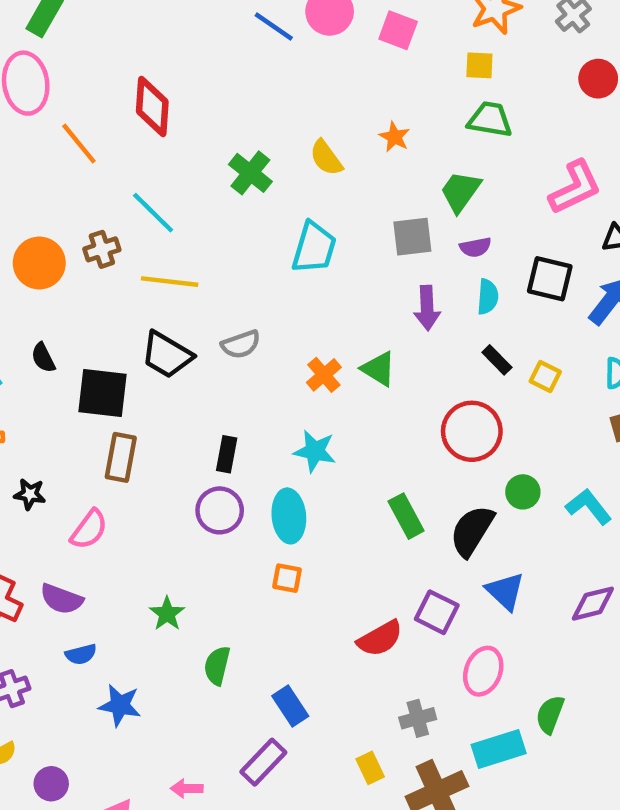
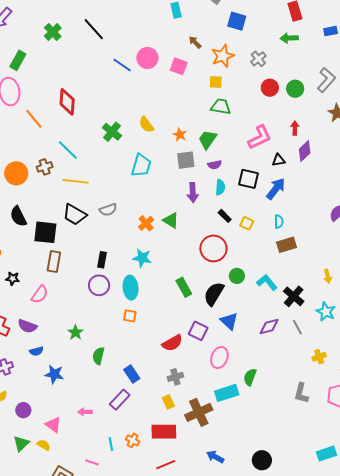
orange star: (395, 137) -> (180, 135), moved
black semicircle: (43, 358) -> (18, 216), size x1.5
gray cross: (418, 718) -> (175, 377), moved

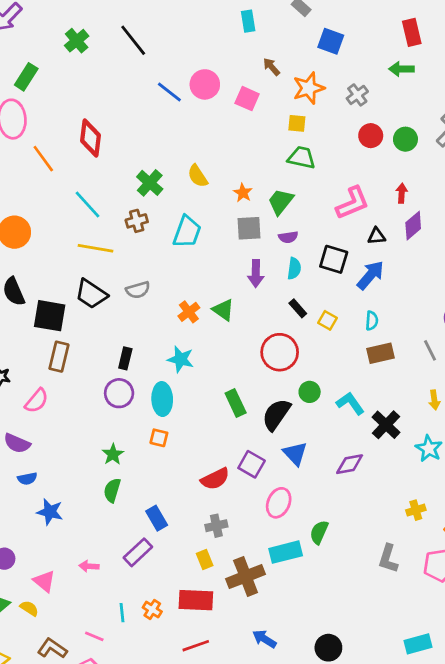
brown cross: (45, 167) -> (137, 221), moved
gray line: (297, 327) -> (430, 350), moved
green star: (75, 332) -> (113, 454), moved

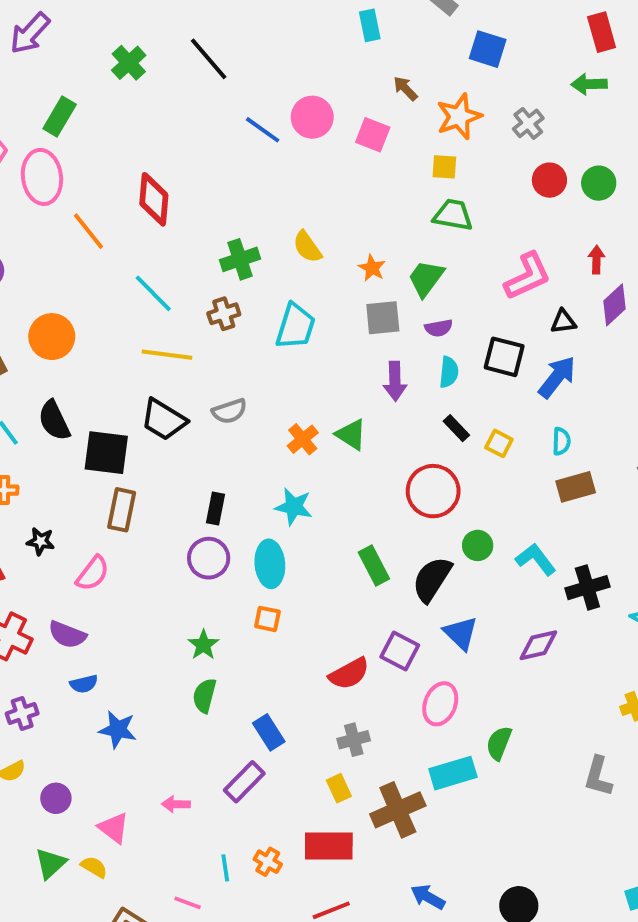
green cross: (150, 183) -> (240, 259), turned 32
black cross: (386, 425) -> (587, 588), turned 32

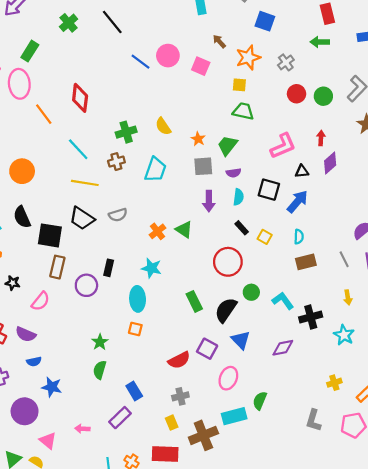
purple circle: (209, 558) -> (86, 285), moved
purple circle: (56, 798) -> (25, 411), moved, size x1.6

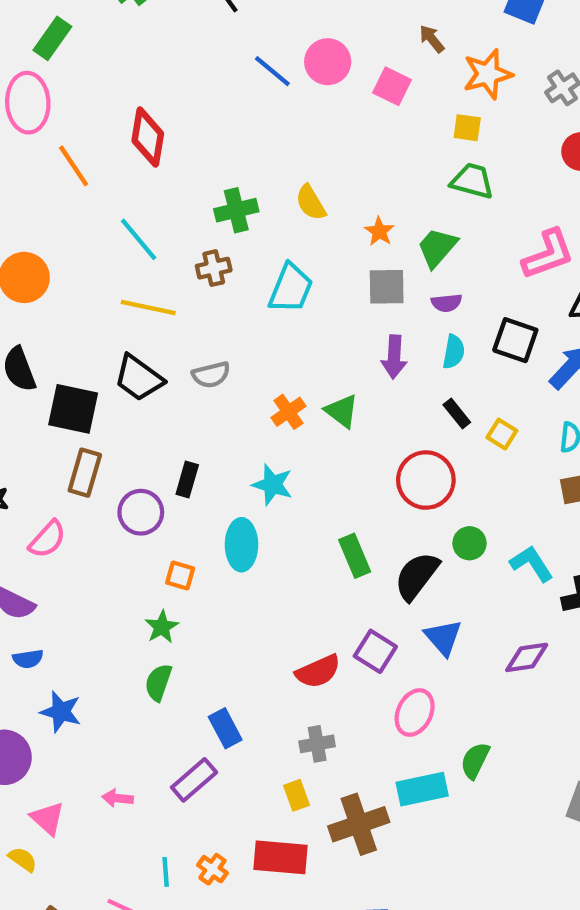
orange square: (135, 329) -> (180, 576), moved

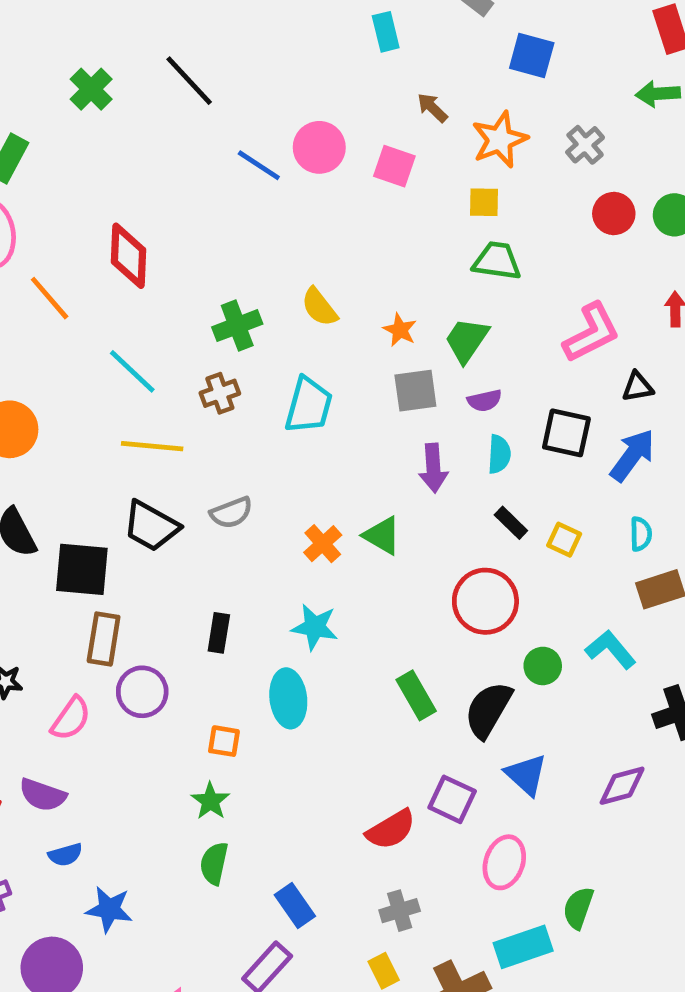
purple circle: (141, 512) -> (142, 692), moved
cyan L-shape: (532, 564) -> (611, 649), moved

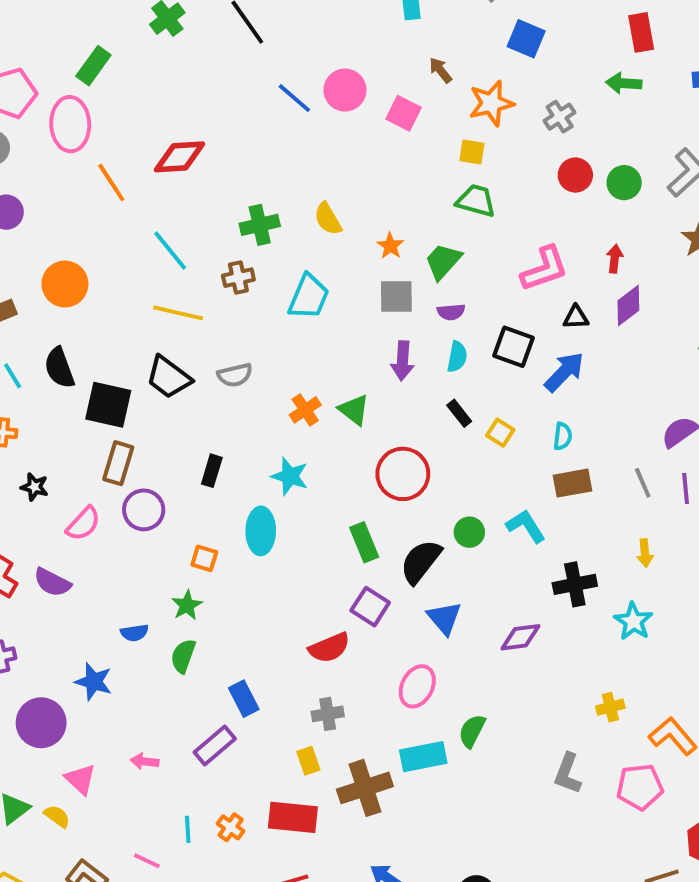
red diamond: (128, 256) -> (180, 157), turned 76
red circle: (485, 601) -> (403, 474), moved
purple square: (452, 799) -> (370, 607), moved
blue semicircle: (65, 855) -> (134, 633), moved

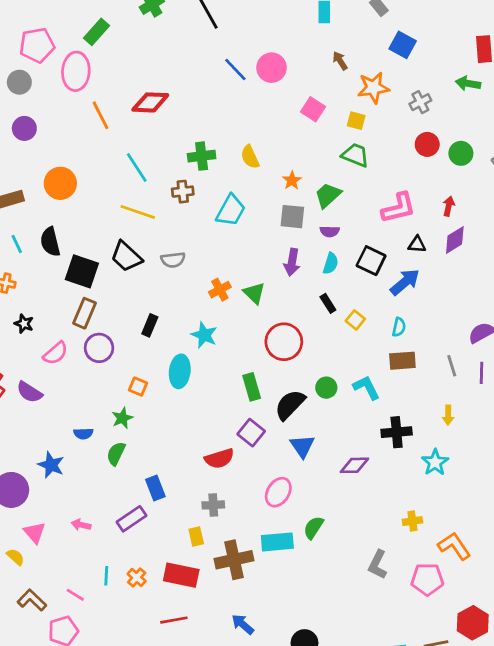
pink square: (404, 113) -> (313, 109), moved

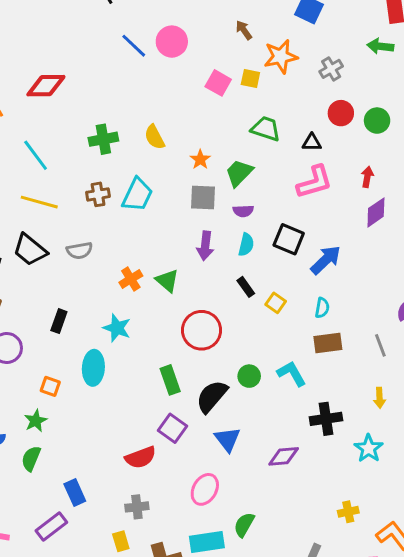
yellow square: (356, 121) -> (250, 79), moved
brown cross: (183, 192) -> (98, 194), moved
black triangle: (417, 244) -> (312, 142), moved

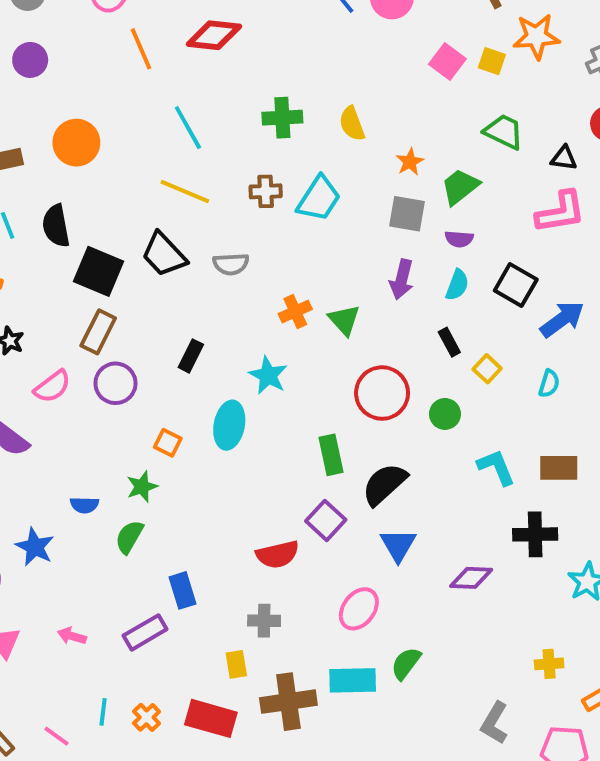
brown rectangle: (328, 343) -> (559, 468), moved
green circle: (249, 376) -> (445, 414), moved

